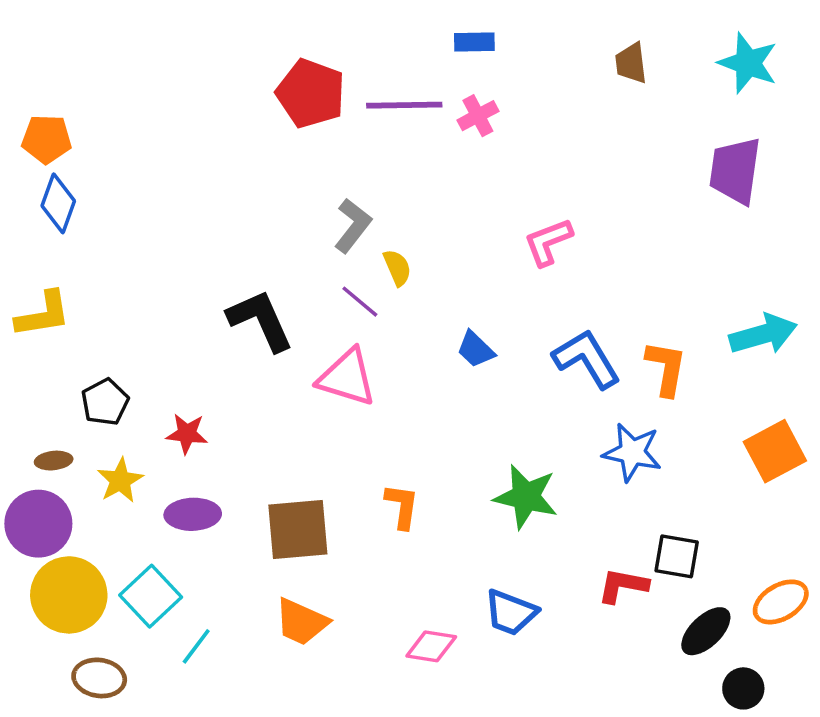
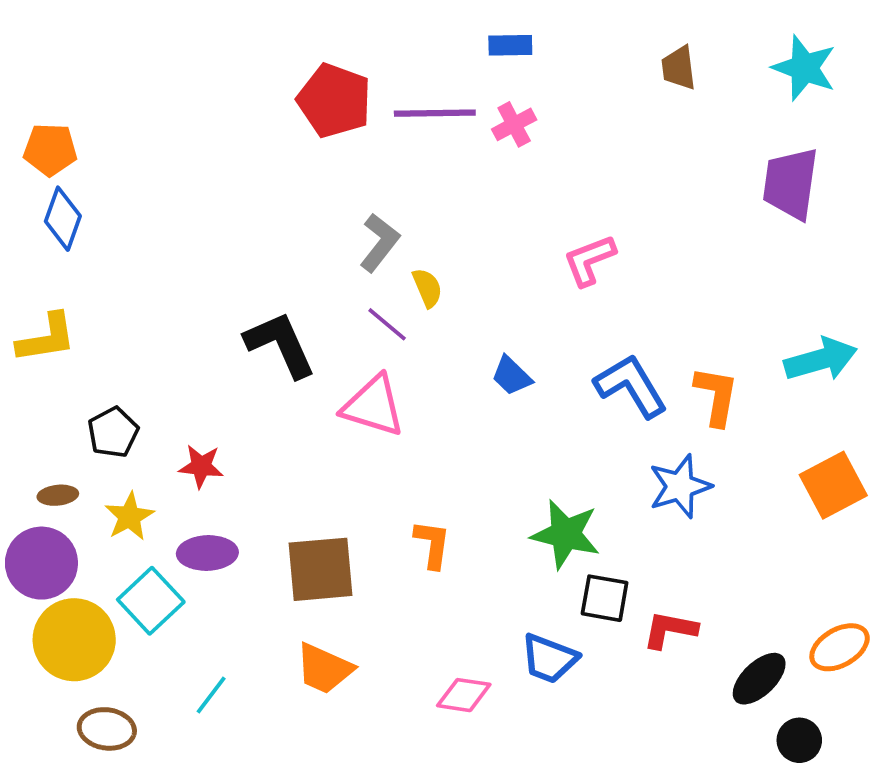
blue star: (632, 452) -> (680, 486), turned -30
black square: (677, 556) -> (605, 598), moved
cyan square: (151, 596) -> (151, 601), moved

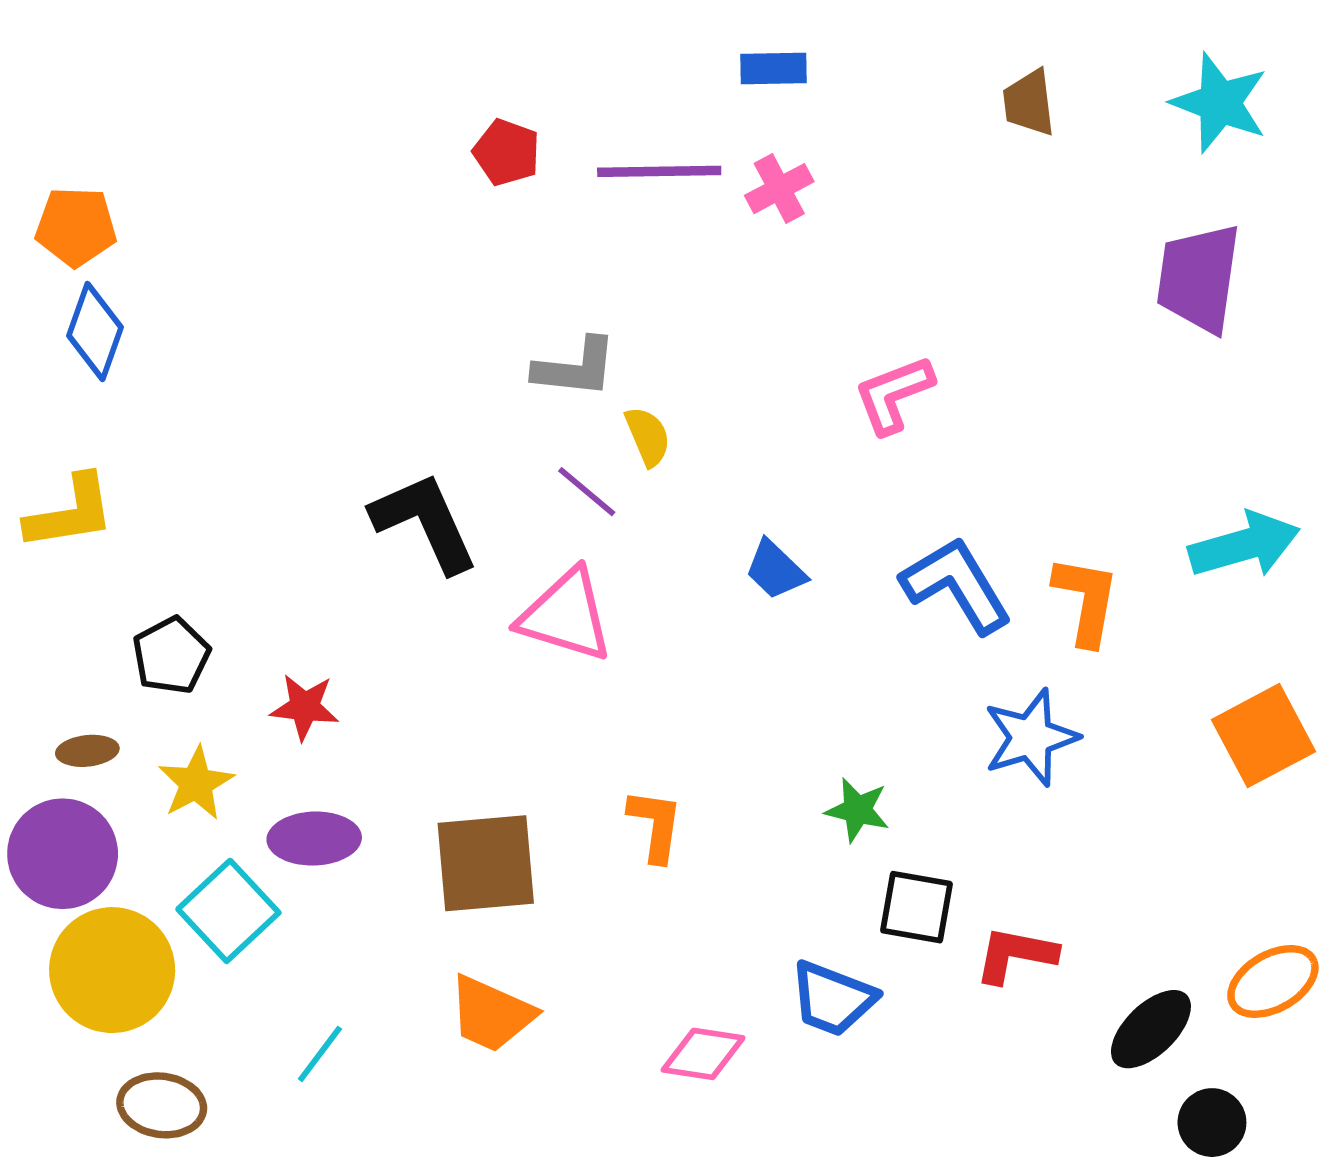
red pentagon: (334, 101) -> (507, 152), size x0.6
gray L-shape: (380, 243) -> (575, 368), turned 58
green star: (566, 534) -> (857, 810), size x0.6

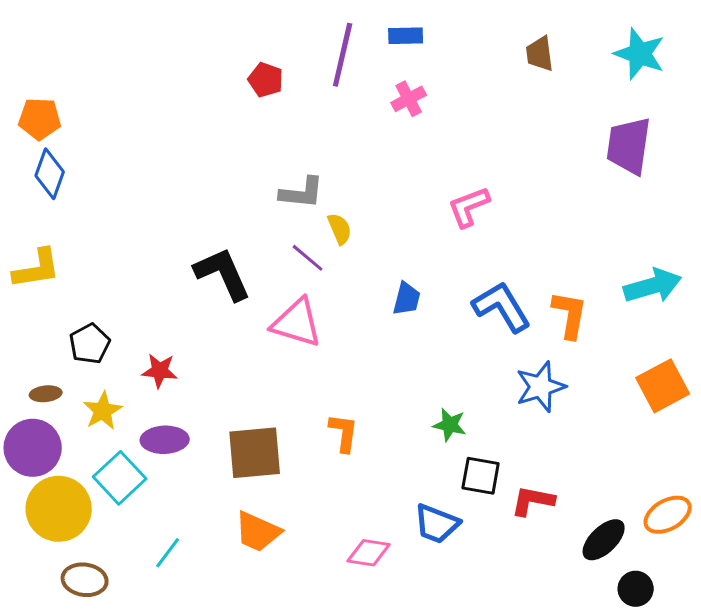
purple line: (659, 171) -> (343, 55), moved, turned -76
blue trapezoid: (775, 570) -> (407, 299), turned -120

